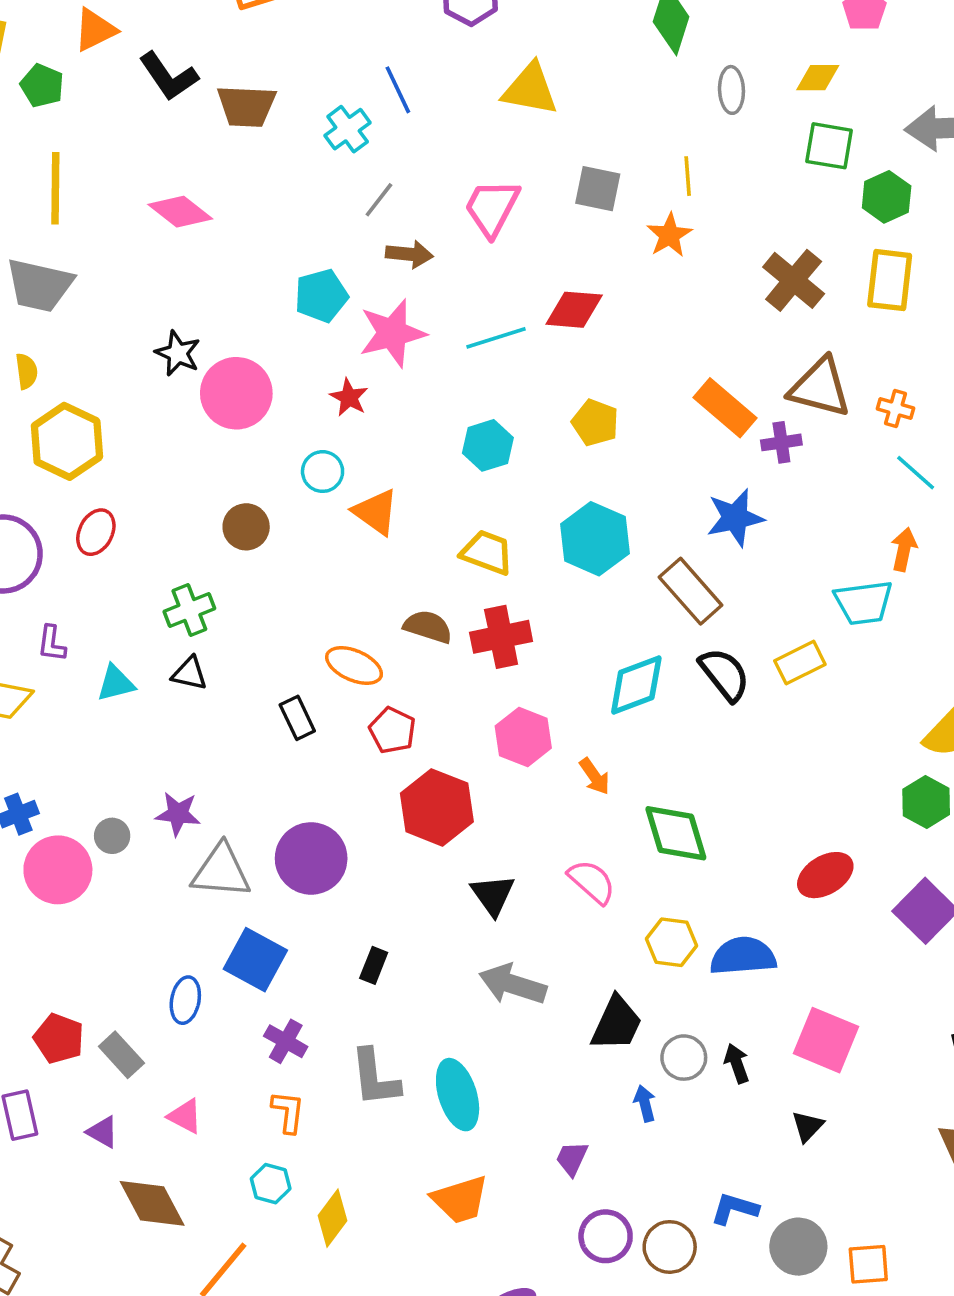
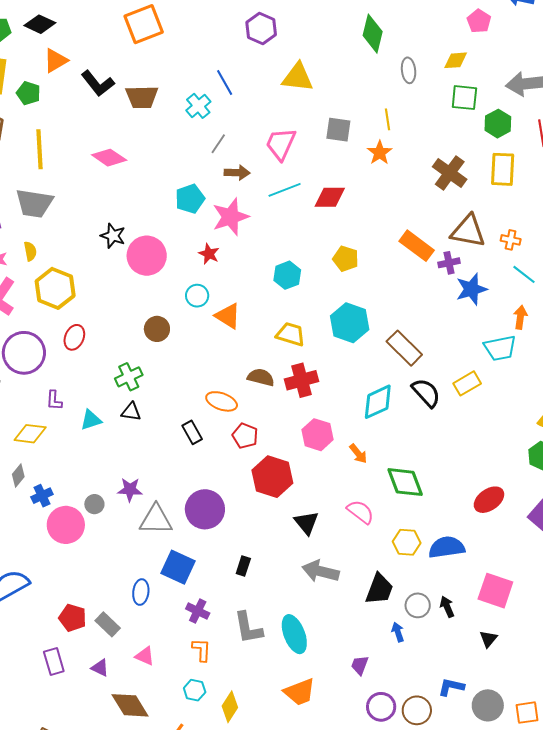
cyan line: (496, 338) -> (285, 190), moved
blue star: (735, 518) -> (471, 289), moved

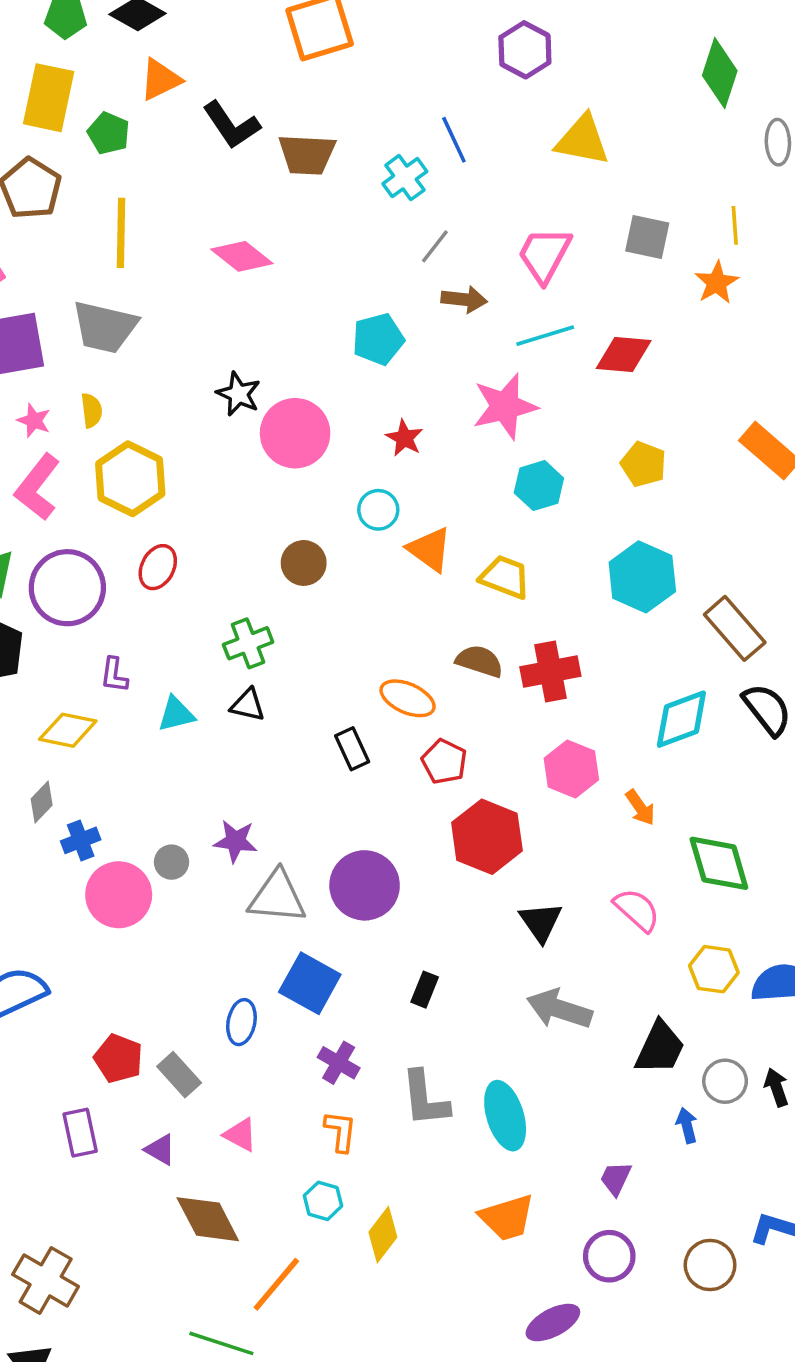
pink star: (230, 217) -> (505, 406), moved
yellow trapezoid: (291, 334) -> (505, 577), moved
purple circle: (381, 707) -> (609, 1256), moved

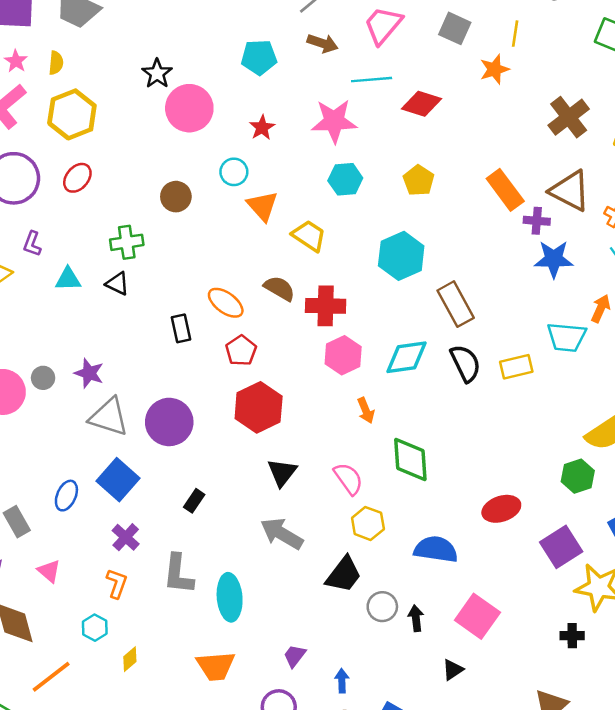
pink hexagon: (571, 769) -> (343, 355), moved
yellow hexagon: (714, 969) -> (368, 523), moved
blue arrow: (687, 1125) -> (342, 681), moved
yellow diamond: (383, 1235) -> (130, 659), size x0.7

